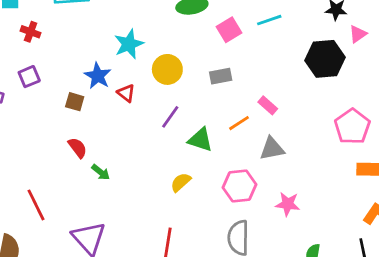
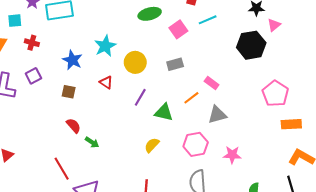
blue star: (98, 76) -> (72, 60), moved
red line: (36, 205) -> (62, 169), moved

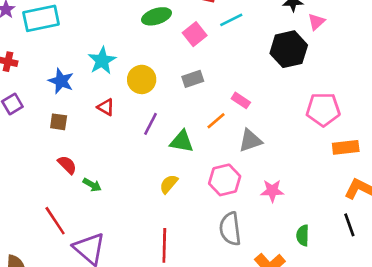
pink pentagon: (275, 94) -> (323, 109), turned -30

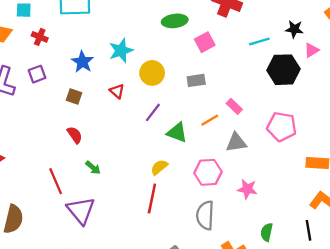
cyan line: (231, 20) -> (259, 42), moved
pink pentagon: (323, 109) -> (282, 127), moved
green arrow: (92, 185) -> (93, 168), moved
red line: (164, 245) -> (152, 198), moved

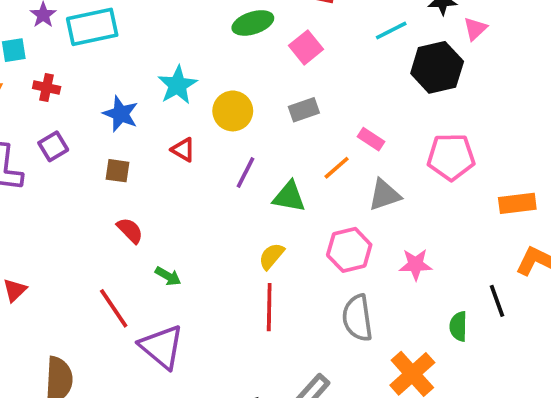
black line: (308, 230) -> (497, 301), moved

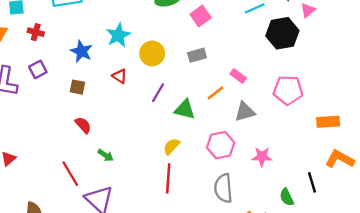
green semicircle: (458, 326) -> (287, 197), turned -30

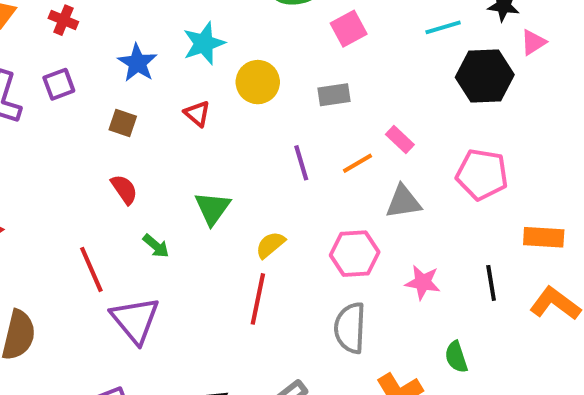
purple line: (158, 93) -> (301, 163), moved, turned -54
green triangle: (185, 109) -> (212, 208), moved, turned 45
black line: (312, 182) -> (491, 283), moved

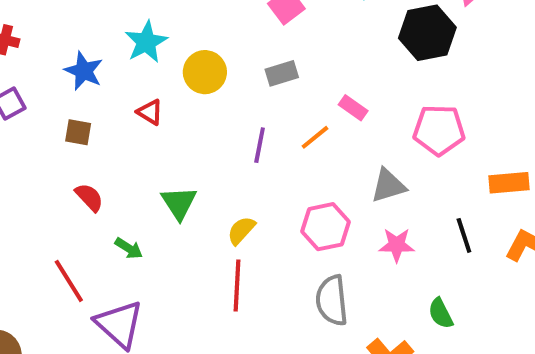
purple line: (301, 163) -> (260, 145), turned 36
gray triangle: (403, 202) -> (388, 186), moved

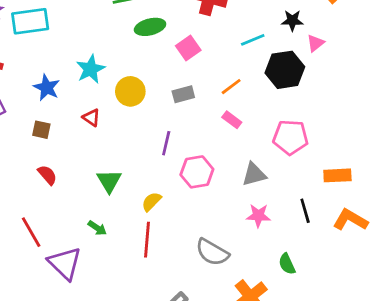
orange line: (315, 137) -> (231, 87), moved
pink hexagon: (325, 227) -> (197, 172), moved
green arrow: (129, 248) -> (97, 228), moved
gray semicircle: (332, 300) -> (212, 252), turned -56

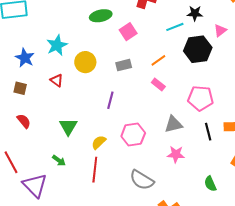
black star: (292, 21) -> (195, 13), moved
pink hexagon: (197, 172) -> (133, 135), moved
black line: (305, 211) -> (208, 132), moved
green semicircle: (287, 264) -> (210, 184), moved

